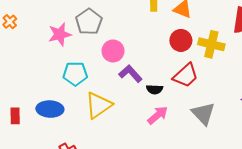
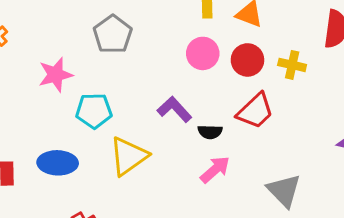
pink star: (60, 34) -> (56, 75), moved
yellow cross: (211, 44) -> (292, 65), size x0.7
pink circle: (113, 51) -> (203, 53), moved
gray triangle: (203, 114) -> (284, 191), moved

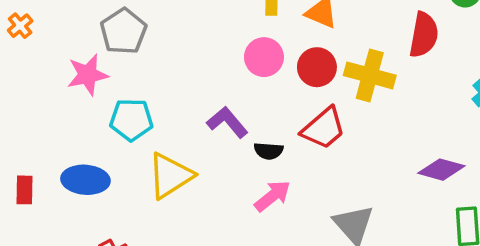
gray pentagon: (113, 34) -> (123, 31), moved
yellow cross: (292, 65) -> (370, 75), size x1.5

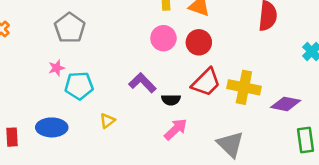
pink star: (88, 75) -> (57, 68), moved, size x0.6
yellow cross: (370, 75) -> (244, 87), moved
yellow triangle: (170, 176) -> (107, 121), size x0.5

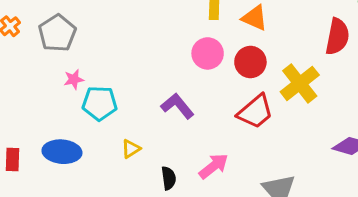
gray pentagon: (70, 28) -> (57, 33), moved
yellow cross: (244, 87) -> (300, 83), moved, turned 36
black semicircle: (171, 100) -> (169, 178), moved, turned -102

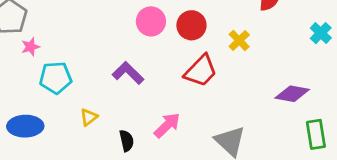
pink star: (74, 79) -> (31, 47), moved
yellow cross: (300, 83) -> (239, 41), size x0.6

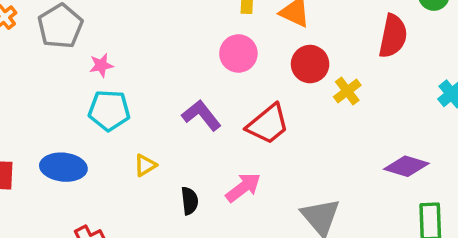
red circle: (191, 25) -> (310, 64), moved
pink star: (31, 47) -> (101, 65), moved
red trapezoid: (201, 71) -> (268, 124), moved

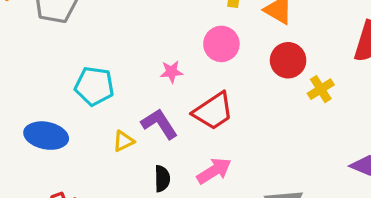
pink star: (101, 65) -> (171, 72), moved
purple L-shape: (202, 115) -> (159, 124), moved
red trapezoid: (268, 124) -> (213, 111), moved

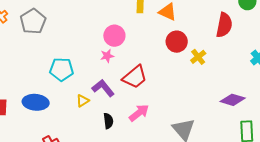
pink circle: (221, 44) -> (114, 36), moved

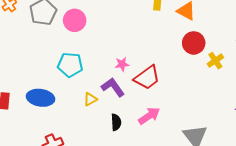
pink circle: (114, 36) -> (75, 20), moved
pink star: (107, 56) -> (122, 64), moved

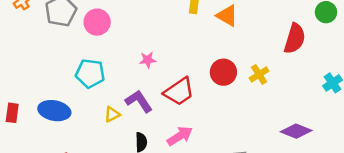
red circle: (194, 43) -> (223, 72), moved
pink star: (122, 64) -> (148, 60), moved

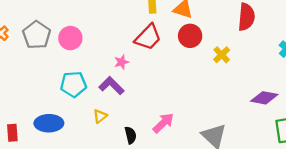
red circle: (223, 72) -> (190, 36), moved
red trapezoid: (179, 92) -> (148, 37), moved
purple L-shape: (139, 101) -> (111, 86), moved

